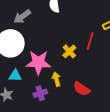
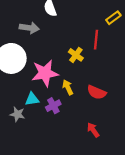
gray arrow: (22, 16) -> (29, 28), moved, turned -126
cyan triangle: (15, 76) -> (32, 99), moved

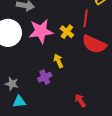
pink star: (45, 73) -> (41, 31), moved
red semicircle: (97, 92) -> (94, 44), moved, size x1.4
cyan triangle: (32, 99) -> (19, 102), moved

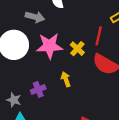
purple cross: (45, 77) -> (38, 89), moved

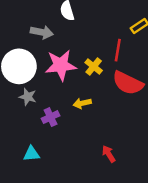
yellow arrow: (66, 79) -> (82, 103), turned -80
gray star: (14, 100) -> (28, 97), moved

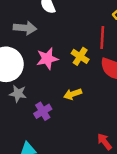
pink star: (61, 65) -> (47, 59), size x0.7

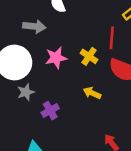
gray star: (18, 94) -> (26, 92), turned -30
yellow arrow: (73, 94) -> (92, 93), moved, turned 42

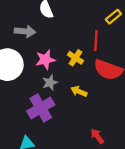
gray star: (26, 92) -> (50, 83), moved
purple cross: (50, 111) -> (41, 108), size x1.6

